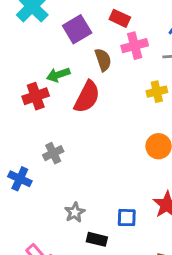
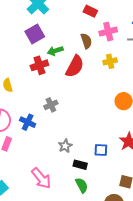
red rectangle: (120, 18) -> (90, 11), moved
purple square: (77, 29) -> (35, 34), moved
yellow cross: (157, 92) -> (110, 61), moved

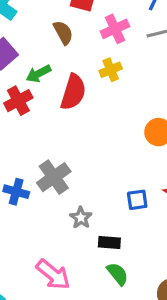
brown semicircle: (86, 41) -> (63, 33), moved
yellow cross: (110, 61) -> (111, 70), moved
gray cross: (51, 105) -> (54, 177), moved, size x1.5
blue square: (101, 150) -> (137, 200), moved

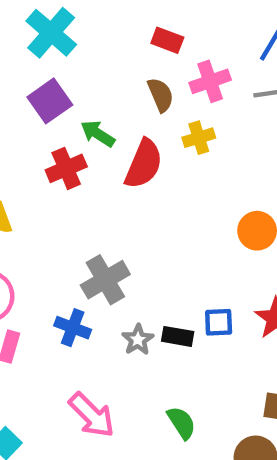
brown semicircle: (63, 33) -> (161, 95), moved
green arrow: (38, 74) -> (98, 134), turned 55
blue cross: (16, 192) -> (73, 328), moved
black rectangle: (109, 243) -> (178, 336), moved

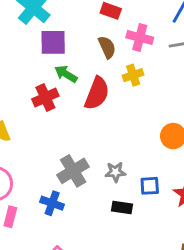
pink cross: (210, 81) -> (140, 37), turned 35
purple square: (50, 101) -> (53, 42), moved, turned 36
blue square: (219, 322) -> (150, 186), moved
gray star: (138, 340) -> (115, 172), moved, turned 30

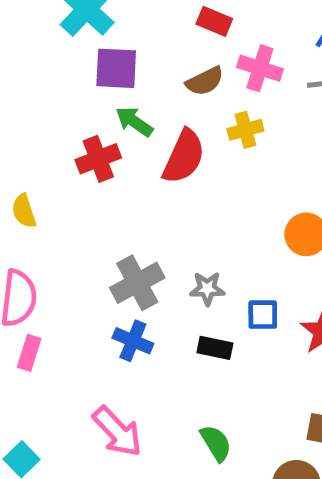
brown semicircle: (107, 47) -> (205, 81), turned 85
blue cross: (52, 203) -> (133, 341), moved

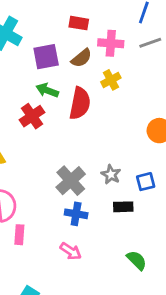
purple square: (116, 68) -> (46, 57), moved
gray star: (207, 289) -> (111, 174), turned -30
pink arrow: (117, 432) -> (71, 251), moved, size x0.7

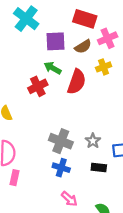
red rectangle: (79, 23) -> (85, 19), size x1.5
pink cross: (111, 43) -> (108, 38), turned -36
gray cross: (71, 181) -> (61, 141), turned -35
pink arrow: (71, 251) -> (69, 199), moved

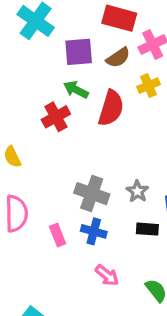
pink rectangle: (15, 178) -> (58, 235), moved, turned -32

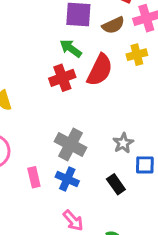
red cross: (56, 117) -> (62, 78), moved
gray star: (137, 191) -> (123, 143), moved
black rectangle: (147, 229) -> (116, 184), turned 42

